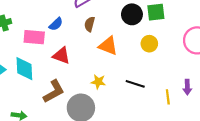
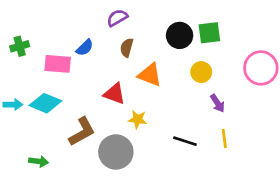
red triangle: (61, 56) -> (114, 94), moved
cyan diamond: (24, 69) -> (45, 103), turned -65
black line: (135, 84) -> (185, 141), moved
purple arrow: (187, 87) -> (217, 103), moved, turned -32

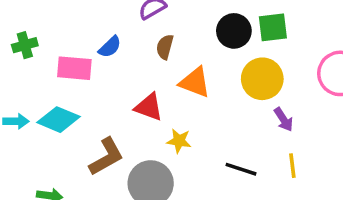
yellow circle: (201, 72) -> (262, 79), size x1.5

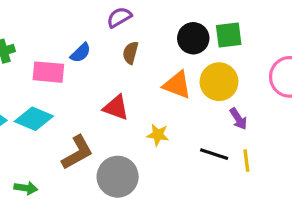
orange triangle: (195, 82) -> (177, 85), moved
yellow star: (179, 141) -> (158, 135), moved
black line: (241, 169) -> (214, 154), moved

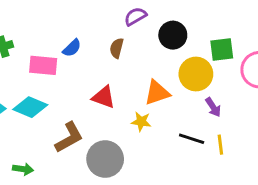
purple semicircle: (119, 17) -> (135, 16), moved
green square: (229, 35) -> (222, 50), moved
orange triangle: (177, 85) -> (157, 93), moved, turned -40

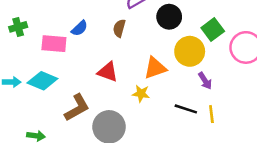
green square: (222, 50) -> (213, 30), turned -30

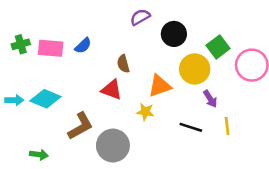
brown semicircle: (119, 28) -> (123, 64), moved, turned -30
pink rectangle: (54, 44) -> (51, 48), moved
yellow line: (211, 114) -> (227, 126), moved

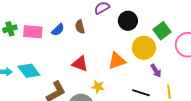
brown semicircle: (123, 64) -> (80, 27), moved
cyan diamond: (45, 99) -> (29, 71), turned 30
yellow star: (145, 112) -> (98, 87), moved

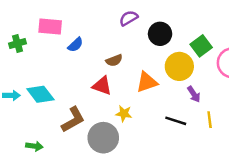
brown semicircle: (80, 27) -> (114, 60), moved, turned -96
pink rectangle: (33, 32) -> (50, 27), moved

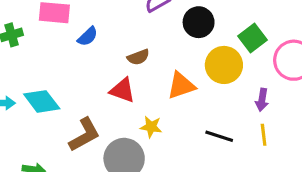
purple arrow: (194, 94) -> (262, 100), moved, turned 42

